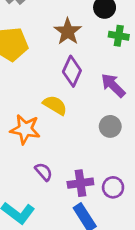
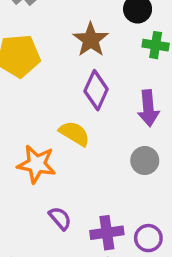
purple arrow: (113, 85) -> (148, 108), turned -140

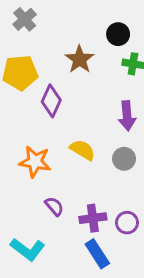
purple diamond: (96, 90) -> (51, 101), moved
yellow semicircle: (74, 133) -> (82, 150), moved

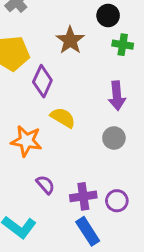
yellow semicircle: (82, 150) -> (63, 118), moved

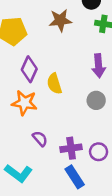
brown star: (70, 40) -> (60, 20), turned 30
purple diamond: (42, 81) -> (29, 69), moved
yellow semicircle: (63, 118) -> (54, 84), turned -138

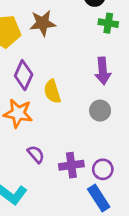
brown star: (60, 20) -> (43, 23), moved
blue rectangle: (75, 177) -> (99, 198), moved

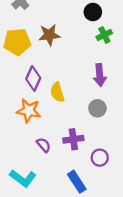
green cross: (108, 23) -> (104, 35), turned -35
purple cross: (71, 165) -> (73, 139), moved
blue rectangle: (99, 198) -> (77, 182), moved

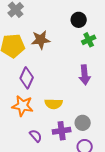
yellow semicircle: (57, 92) -> (54, 104), moved, turned -72
gray circle: (97, 108) -> (83, 123), moved

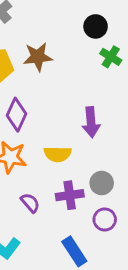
green cross: (89, 40) -> (111, 57), turned -32
purple arrow: (85, 75) -> (91, 122), moved

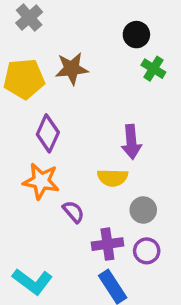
yellow semicircle: (58, 154) -> (113, 178), moved
purple cross: (70, 195) -> (107, 244), moved
purple semicircle: (30, 203) -> (73, 212), moved

